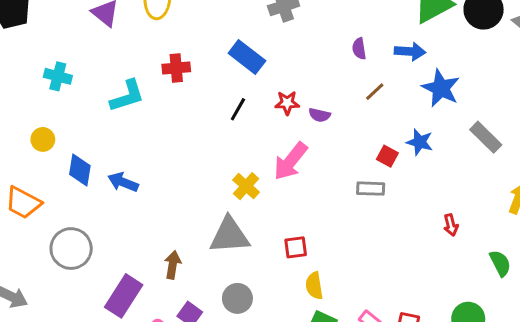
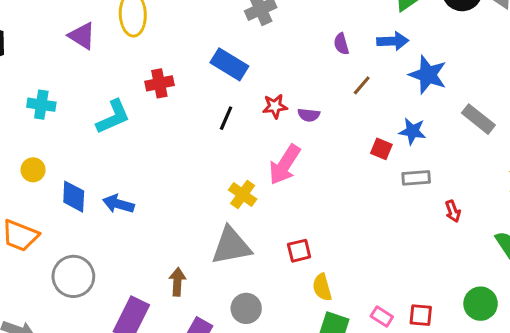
gray rectangle: (371, 189) -> (416, 178), moved

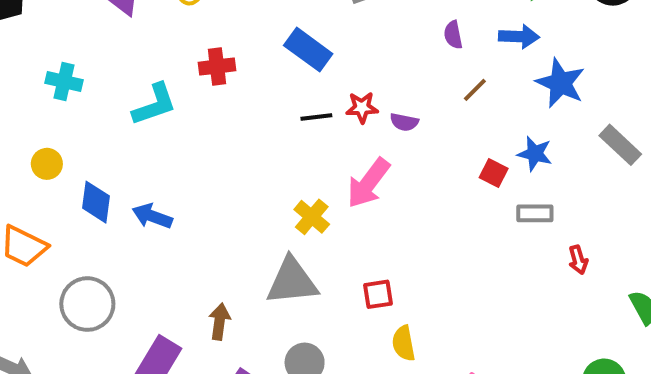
black line: (226, 118) -> (316, 117), moved, turned 55

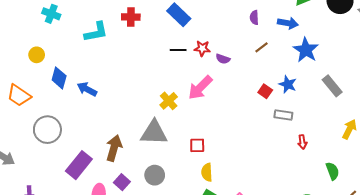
brown arrow: (220, 322) -> (114, 148), size x1.4

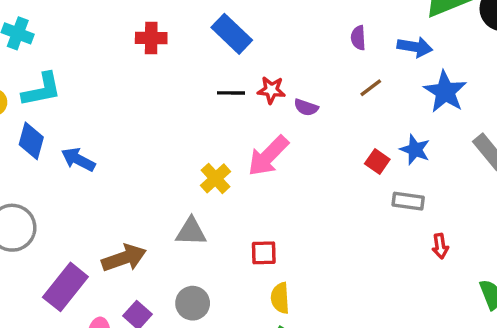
cyan L-shape: (96, 32) -> (42, 90), moved
gray triangle: (154, 133) -> (191, 232), size x0.7
brown arrow: (114, 148) -> (124, 258), turned 55

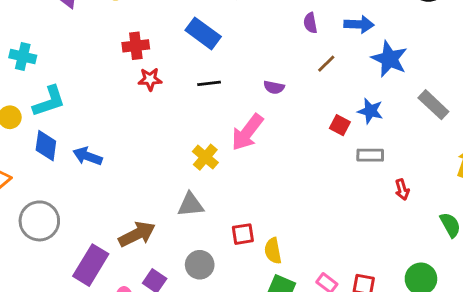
red star: (271, 90) -> (150, 79), moved
red square: (264, 253) -> (243, 234), moved

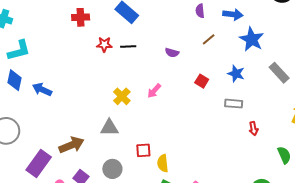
red star: (150, 79) -> (104, 44), moved
red square: (340, 125) -> (202, 81), moved
pink arrow: (247, 132) -> (154, 91), moved, size x0.6

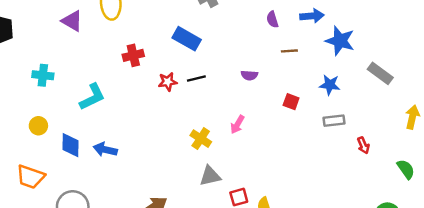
brown line: (209, 39) -> (289, 51), turned 48
cyan L-shape: (19, 50) -> (92, 97), moved
gray triangle: (109, 128) -> (210, 176), moved

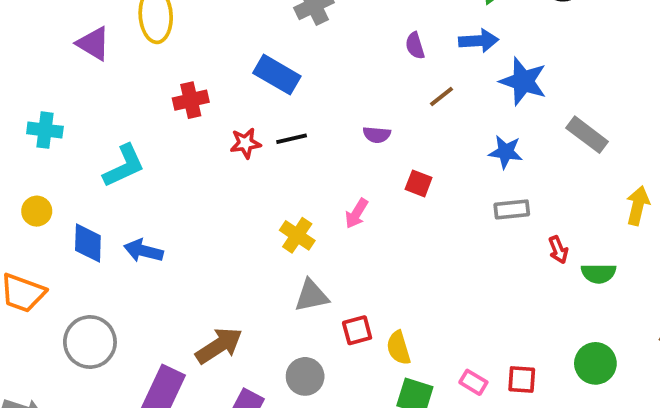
brown line: (289, 51) -> (442, 96), turned -35
red square: (291, 102) -> (419, 183), moved
green semicircle: (406, 169) -> (599, 273), moved, turned 125

